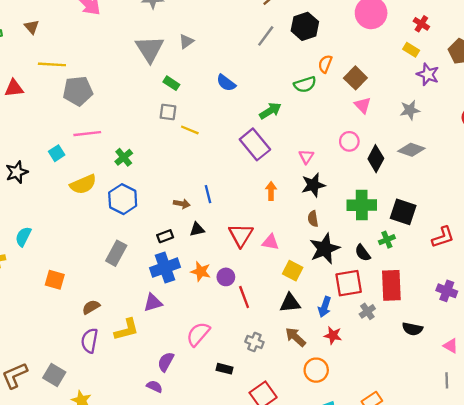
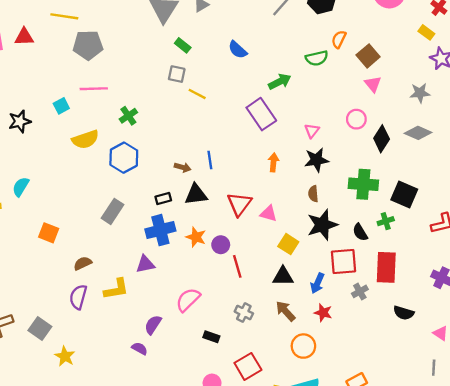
black triangle: (197, 229) -> (196, 194), size x1.5

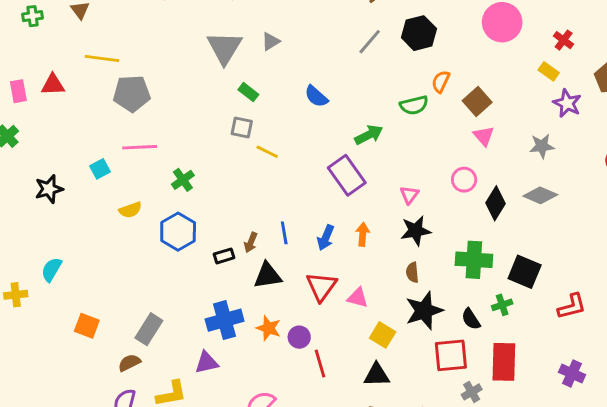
yellow semicircle: (85, 139) -> (130, 210), size x0.7
brown arrow: (183, 167) -> (251, 242), turned 98
black rectangle: (163, 199) -> (224, 256), moved
gray rectangle: (113, 211) -> (149, 329), moved
blue arrow: (317, 283) -> (326, 238), moved

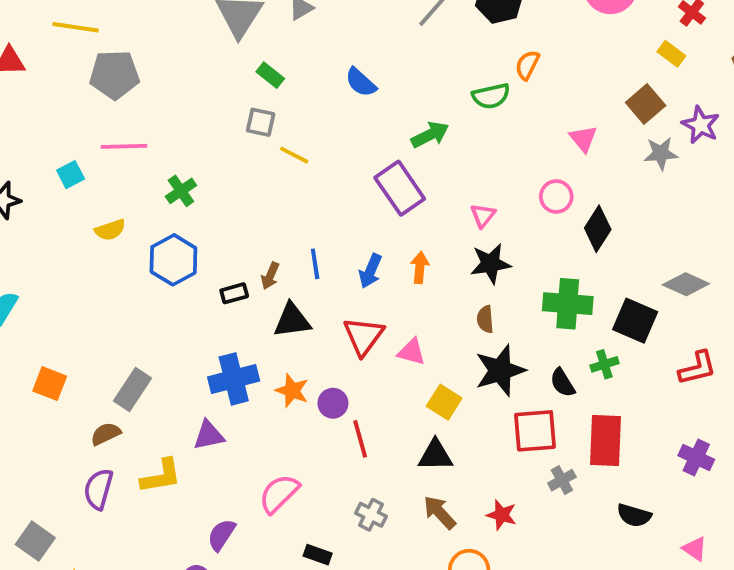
brown square: (477, 101) -> (646, 104), moved
purple star: (567, 103) -> (701, 125), moved
gray diamond: (540, 195) -> (686, 284), moved

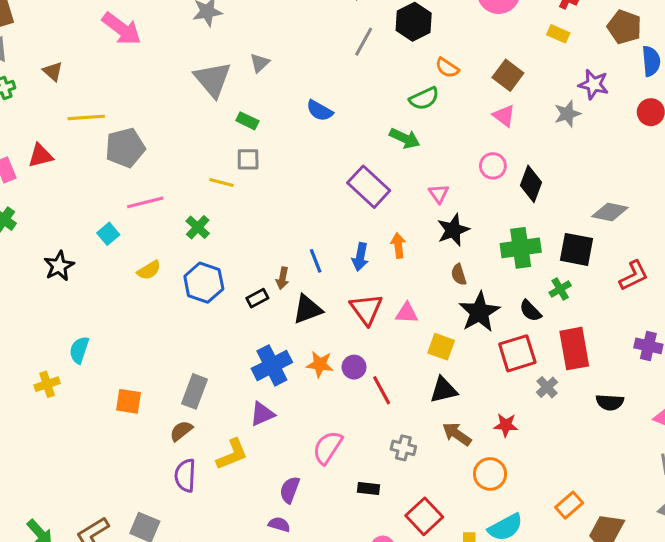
orange semicircle: (527, 65) -> (447, 68), turned -70
brown square: (646, 104) -> (508, 75), moved
green arrow: (430, 135) -> (405, 138), moved, turned 64
yellow line: (294, 155) -> (221, 183), moved

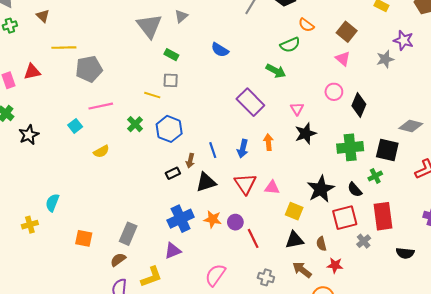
black star: (59, 266) -> (29, 135), moved
brown semicircle: (459, 275) -> (321, 244), moved
blue hexagon: (204, 283) -> (169, 129), moved

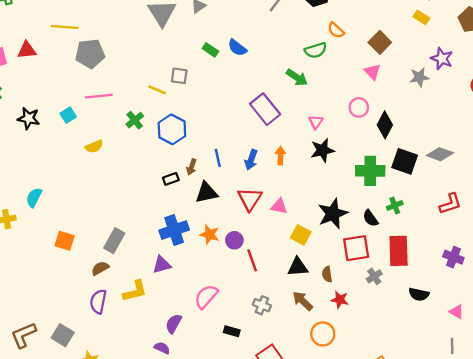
green rectangle: (171, 55) -> (210, 50), moved
black star: (29, 135) -> (29, 118), moved, turned 30
black square: (387, 150) -> (405, 161), moved

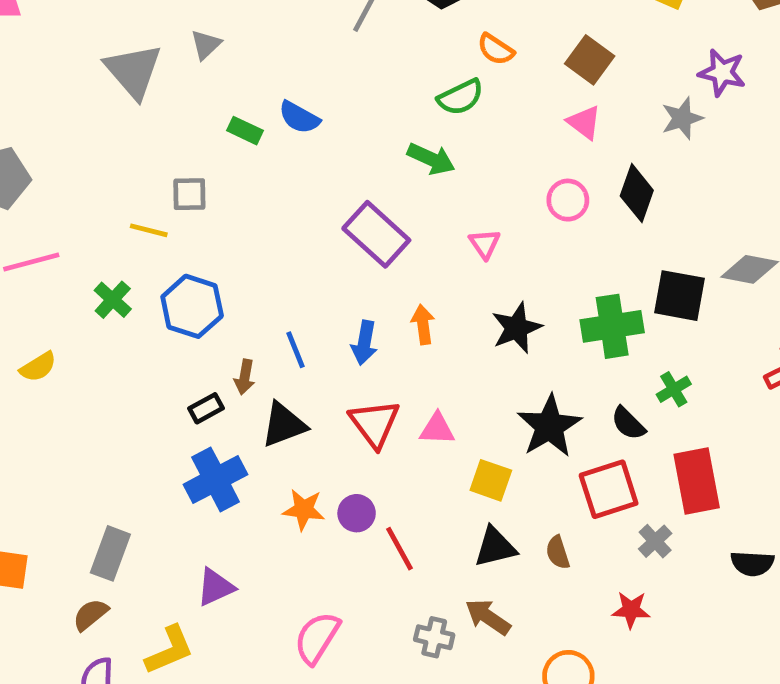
black diamond: (385, 125) -> (637, 193), moved
black star: (322, 150) -> (517, 328), moved
blue cross: (174, 230) -> (216, 479), moved
red star: (340, 300) -> (631, 610), moved
brown arrow: (303, 301) -> (488, 617), moved

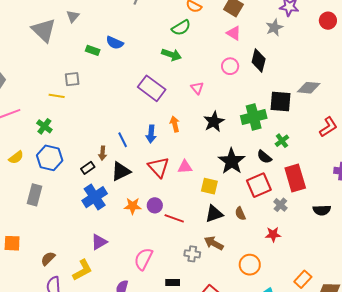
blue hexagon: (192, 306) -> (50, 158), moved
red line: (400, 549) -> (174, 218), turned -36
gray rectangle: (110, 553) -> (34, 195), moved

